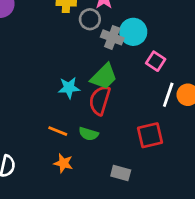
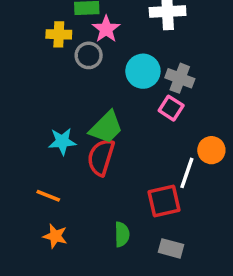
gray cross: (112, 37) -> (180, 78), moved
white line: (168, 95) -> (187, 173), moved
green semicircle: (89, 134) -> (122, 234), moved, turned -108
gray rectangle: (121, 173) -> (171, 248), moved

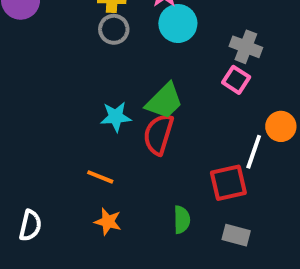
gray circle: (89, 55) -> (114, 29), moved
cyan circle: (143, 71) -> (178, 23), moved

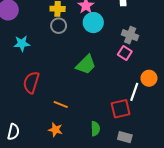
cyan star: (116, 117) -> (22, 44), moved
red semicircle: (158, 134) -> (31, 82), moved
orange line: (100, 177) -> (61, 104), moved

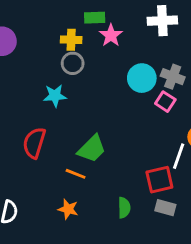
cyan circle: (93, 23) -> (142, 78), moved
cyan star: (22, 44) -> (55, 96), moved
green trapezoid: (86, 65) -> (92, 149), moved
gray rectangle: (125, 137) -> (165, 208), moved

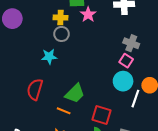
cyan circle: (142, 78) -> (123, 81), moved
red square: (159, 180) -> (101, 115), moved, turned 30

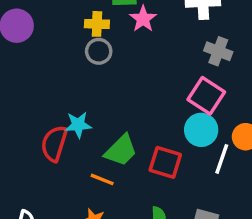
gray cross: (131, 43) -> (218, 51), moved
cyan star: (49, 57) -> (78, 125), moved
pink square: (126, 61) -> (206, 96), size x1.5
red square: (101, 115) -> (165, 162), moved

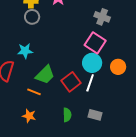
cyan star: (78, 125) -> (25, 51), moved
white line: (222, 159) -> (90, 83), moved
red square: (165, 162) -> (71, 82), turned 36

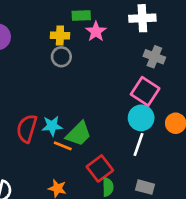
cyan star: (25, 51) -> (52, 126), moved
red square: (71, 82) -> (100, 168), moved
orange line: (34, 92) -> (63, 146), moved

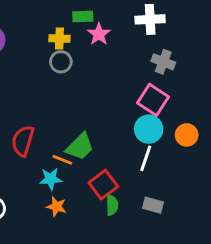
cyan star: (52, 126) -> (51, 179), moved

